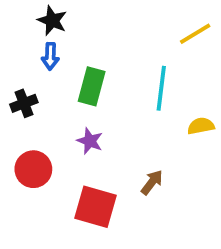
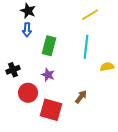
yellow line: (195, 34) -> (90, 15), moved
black cross: (24, 103) -> (13, 70), moved
red circle: (33, 169) -> (28, 93), moved

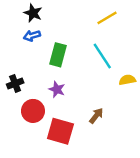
blue arrow: (27, 30) -> (32, 36), turned 72
cyan line: (86, 47) -> (102, 56), turned -40

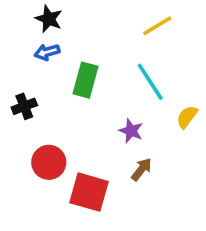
yellow semicircle: (127, 80) -> (187, 117), turned -42
black cross: (15, 83) -> (24, 106), moved
purple star: (57, 89) -> (131, 131), moved

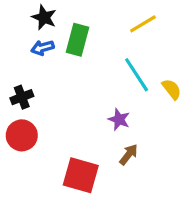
green rectangle: (86, 80) -> (78, 40), moved
yellow semicircle: (187, 117) -> (172, 89), moved, turned 105
red circle: (49, 162) -> (22, 135), moved

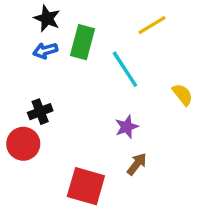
cyan line: (137, 75) -> (125, 69), moved
black cross: (22, 97) -> (40, 112), moved
purple star: (119, 119) -> (127, 127), turned 30

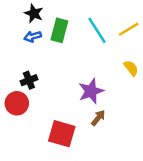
yellow line: (152, 25) -> (129, 29), moved
cyan line: (125, 69) -> (97, 30), moved
purple star: (127, 127) -> (91, 91), size x1.5

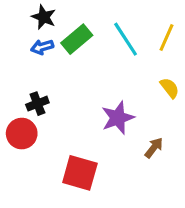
yellow line: (129, 29) -> (166, 37), turned -35
green rectangle: (59, 30) -> (77, 39), turned 35
brown arrow: (98, 118) -> (154, 148), moved

